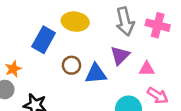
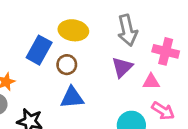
pink cross: (158, 25) -> (166, 51), moved
brown circle: (71, 65) -> (67, 65), moved
blue triangle: (96, 74) -> (72, 98), moved

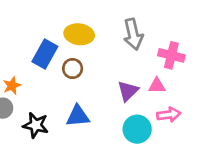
purple triangle: (122, 67) -> (128, 91), moved
blue triangle: (72, 98) -> (78, 116), moved
pink arrow: (163, 111) -> (169, 115), turned -40

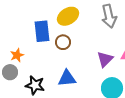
yellow ellipse: (79, 34) -> (68, 16), turned -40
blue rectangle: (45, 54) -> (42, 31), turned -35

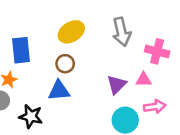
blue rectangle: (42, 31) -> (21, 50), moved
blue triangle: (67, 78) -> (59, 91), moved

